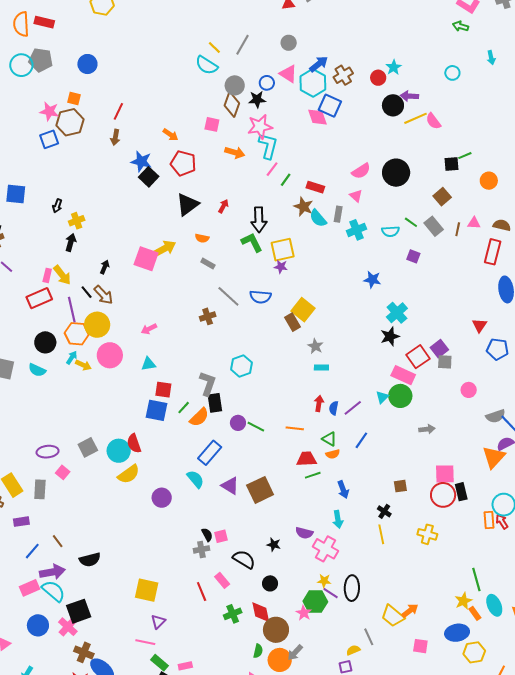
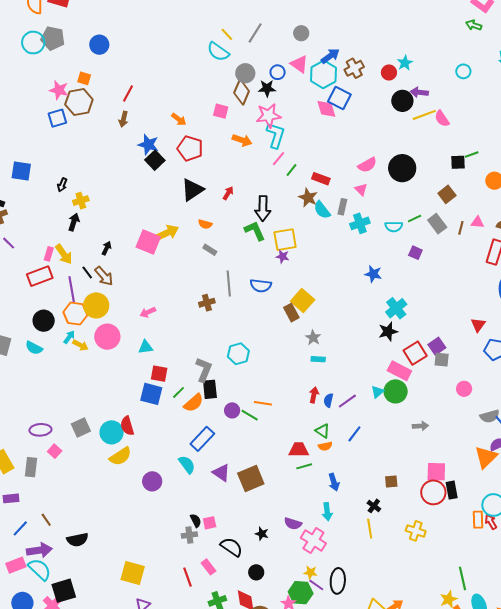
green line: (411, 222) -> (415, 218), turned -64
gray line: (228, 296) -> (229, 284), turned 40
orange line: (295, 428) -> (263, 403), moved

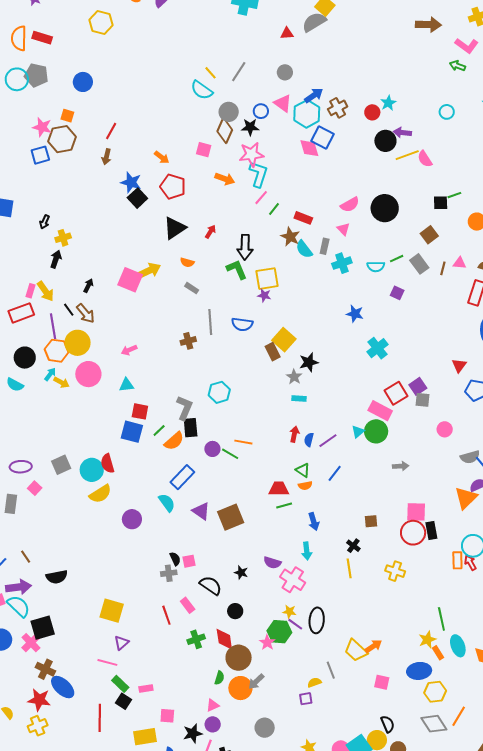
black star: (388, 332) -> (309, 362), moved

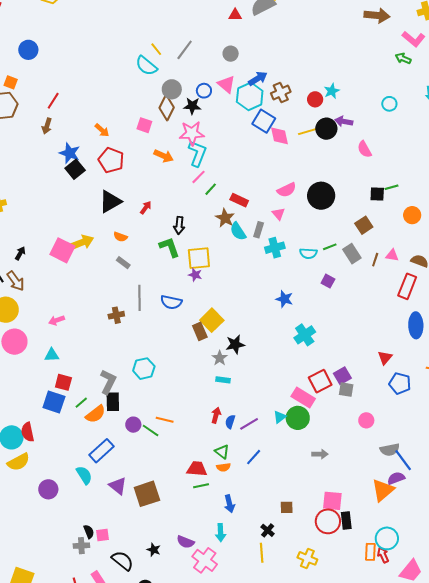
pink diamond: (309, 148) -> (279, 136), moved
yellow line: (407, 155) -> (310, 131), moved
black arrow: (245, 247) -> (179, 225), size x0.7

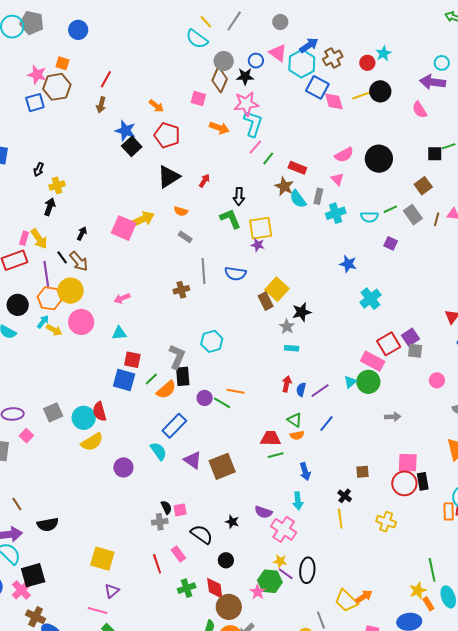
purple arrow: (344, 121) -> (433, 82), moved, size x1.4

